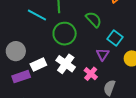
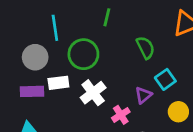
cyan line: (37, 15) -> (55, 28), moved, turned 36
green circle: (65, 34) -> (83, 54), moved

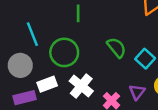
green semicircle: (145, 48) -> (116, 48), moved
purple triangle: (143, 95) -> (137, 92), moved

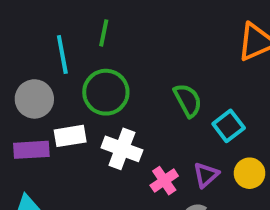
green line: (78, 13) -> (104, 33), moved
white cross: (81, 86) -> (122, 149), turned -30

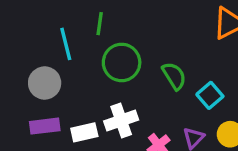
green circle: (106, 92) -> (122, 62), moved
white rectangle: (70, 136) -> (84, 132), moved
white cross: (122, 149) -> (121, 120), turned -36

